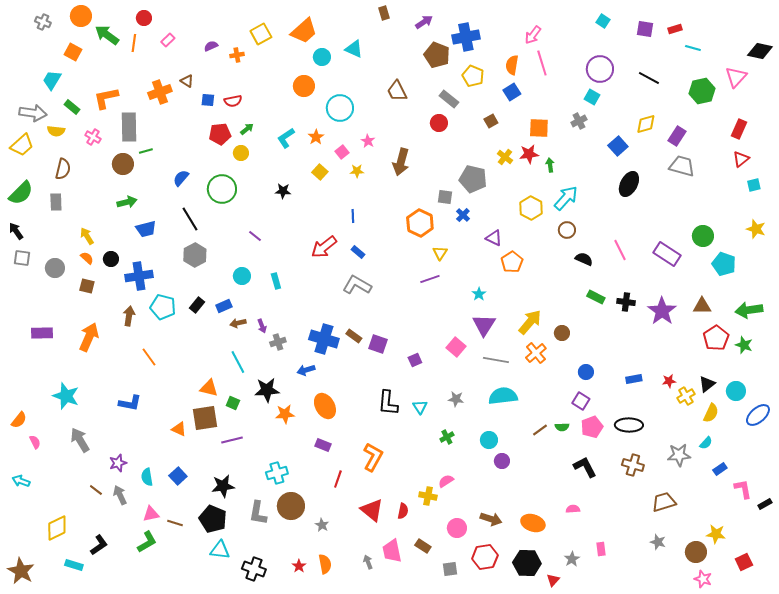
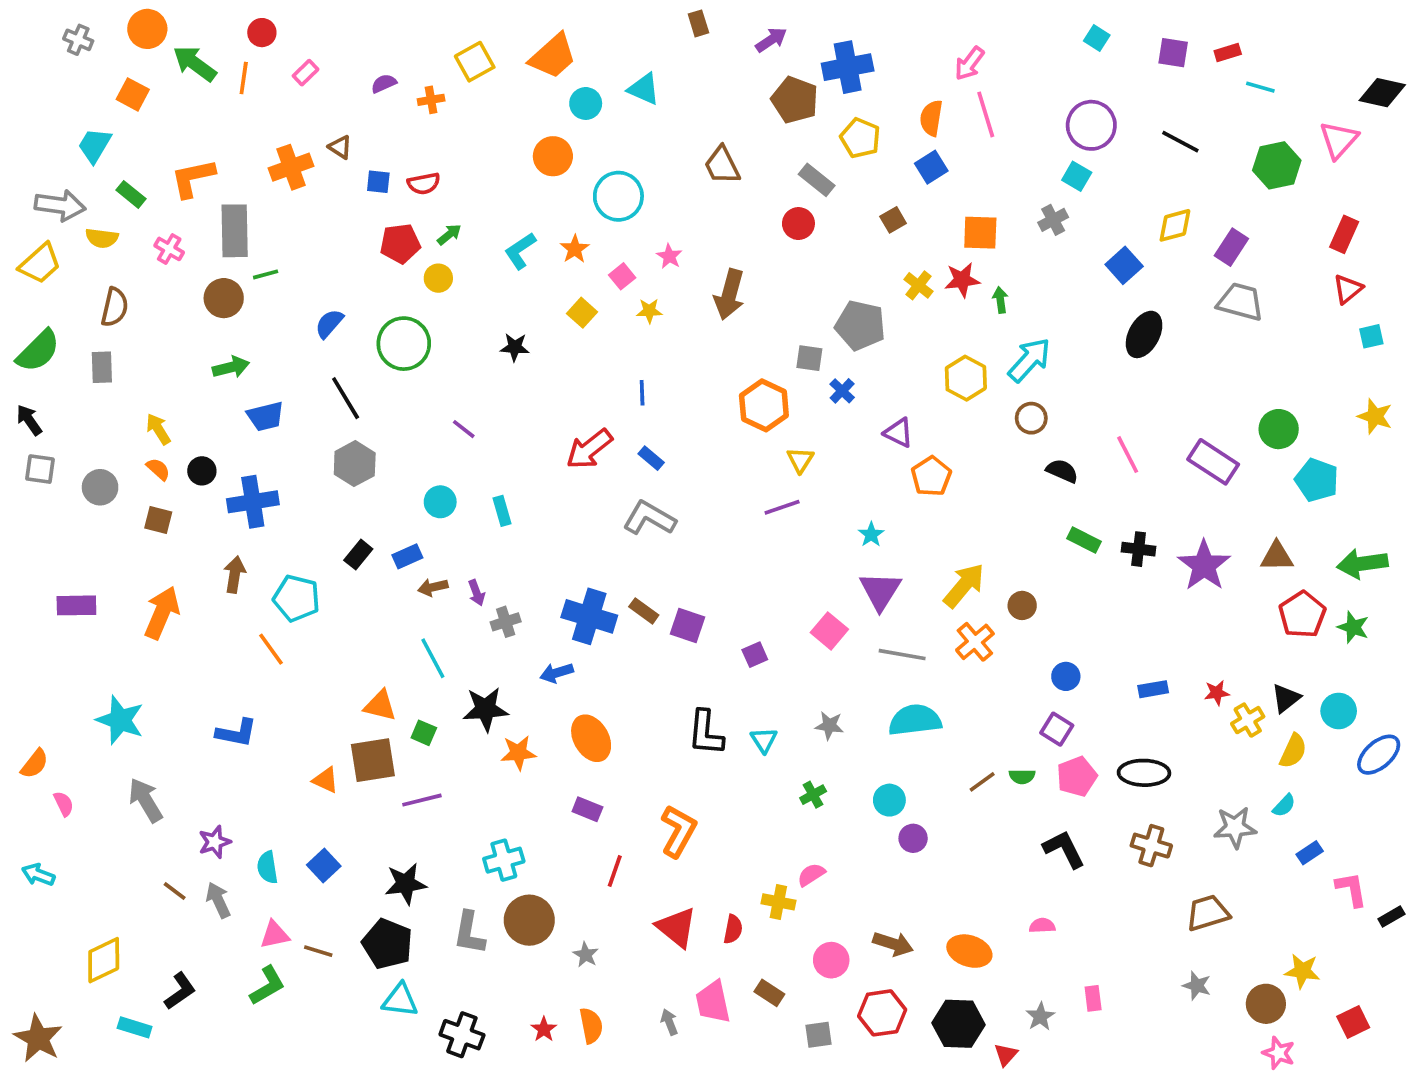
cyan pentagon: (163, 307) -> (296, 598), moved

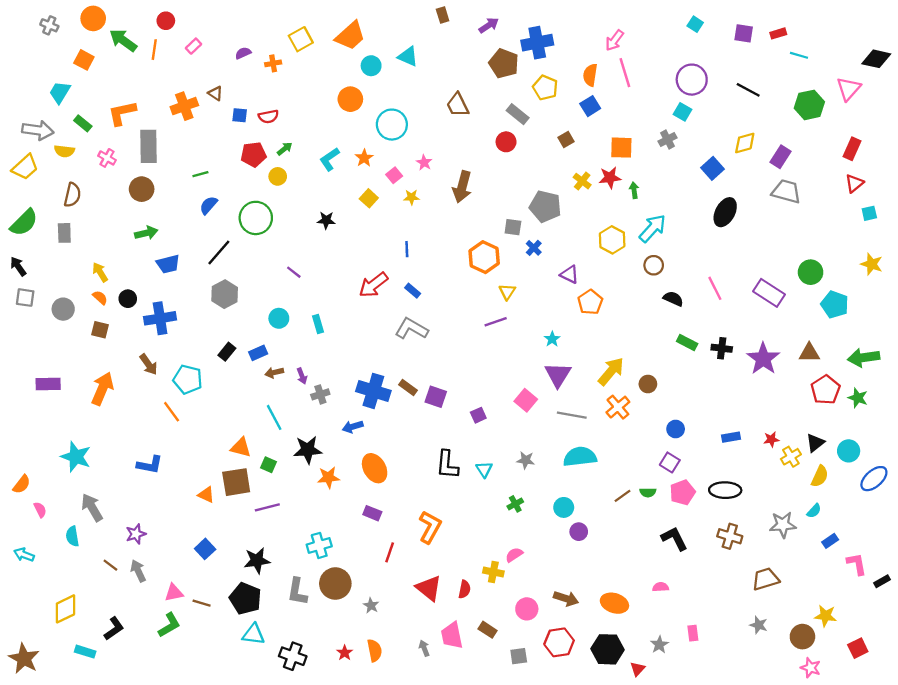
green line: (266, 274) -> (200, 174), moved
black line: (346, 398) -> (219, 253), turned 72
brown arrow: (235, 575) -> (149, 364), turned 135
cyan semicircle: (267, 867) -> (72, 536), moved

